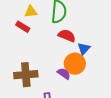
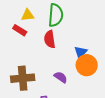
red semicircle: (67, 36) -> (50, 39), moved, turned -120
orange circle: (75, 64) -> (87, 65), moved

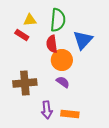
blue triangle: (81, 52) -> (83, 40), moved, size x1.5
orange circle: (87, 65) -> (62, 60), moved

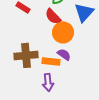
red semicircle: (52, 44) -> (53, 16), turned -36
orange rectangle: (70, 114) -> (51, 61), moved

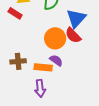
red semicircle: (53, 16) -> (73, 35), moved
brown cross: (26, 55) -> (18, 61), size x0.7

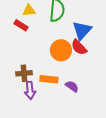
purple semicircle: (56, 60) -> (72, 86), moved
purple arrow: (40, 88) -> (30, 90), moved

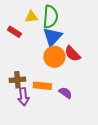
yellow triangle: (29, 10) -> (31, 17), moved
blue triangle: (82, 30) -> (52, 37), moved

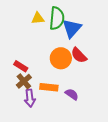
red rectangle: (14, 32) -> (21, 66), moved
blue triangle: (52, 37) -> (72, 28), moved
brown cross: (17, 80) -> (24, 81), turned -35

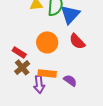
orange circle: (61, 58) -> (47, 42), moved
purple arrow: (30, 98) -> (39, 84), moved

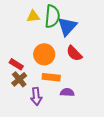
orange rectangle: (47, 73) -> (51, 77), moved
purple semicircle: (70, 80) -> (67, 92), turned -32

